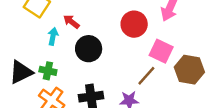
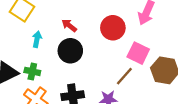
red arrow: (71, 22) -> (69, 25), moved

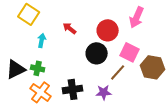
black circle: (70, 51) -> (97, 53), moved

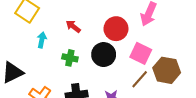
green cross: (38, 68) -> (70, 58), moved
brown line: (118, 72) -> (140, 79), moved

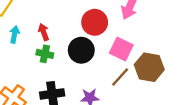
red arrow: (73, 26) -> (44, 32), moved, turned 32

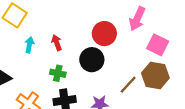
pink square: (121, 49) -> (158, 45), moved
green cross: (45, 54) -> (58, 73), moved

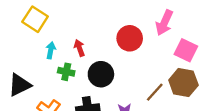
black circle: (92, 60) -> (101, 74), moved
green cross: (58, 73) -> (66, 72), moved

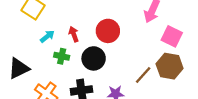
red circle: (130, 38) -> (108, 31), moved
cyan arrow: (51, 50) -> (47, 36), turned 40

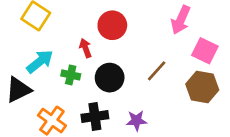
red circle: (108, 31) -> (112, 25), moved
cyan arrow: (47, 36) -> (40, 61), moved, size x1.5
brown line: (143, 75) -> (157, 71), moved

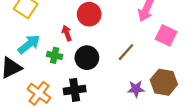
brown hexagon: (202, 87) -> (164, 82), moved
purple star: (136, 121) -> (136, 89), moved

